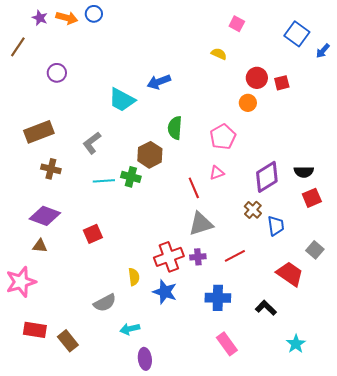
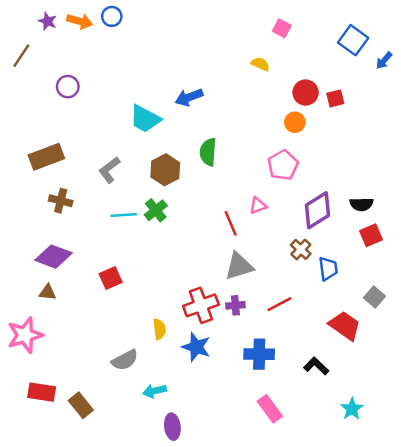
pink pentagon: (223, 137) -> (283, 165), moved
brown hexagon: (150, 155) -> (165, 170), moved
green cross: (131, 177) -> (156, 210), turned 36

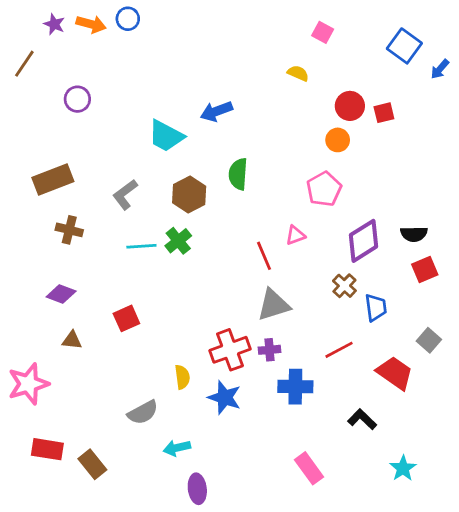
purple diamond: (54, 257) -> (61, 294), size x0.7
brown triangle: (48, 292) -> (72, 340), moved
red line: (279, 304) -> (339, 350), moved
blue cross: (259, 354) -> (295, 387), moved

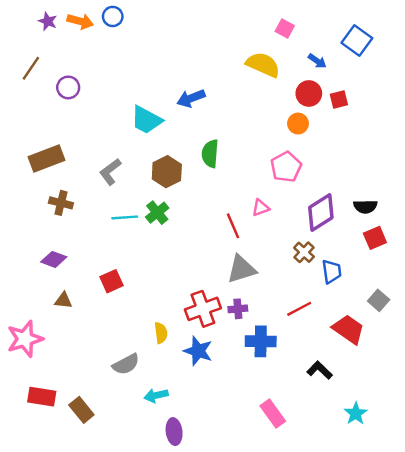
brown line: (24, 64) -> (31, 68), moved
blue arrow: (440, 69) -> (317, 61), moved, turned -96
yellow semicircle: (298, 73) -> (263, 65), size x1.8

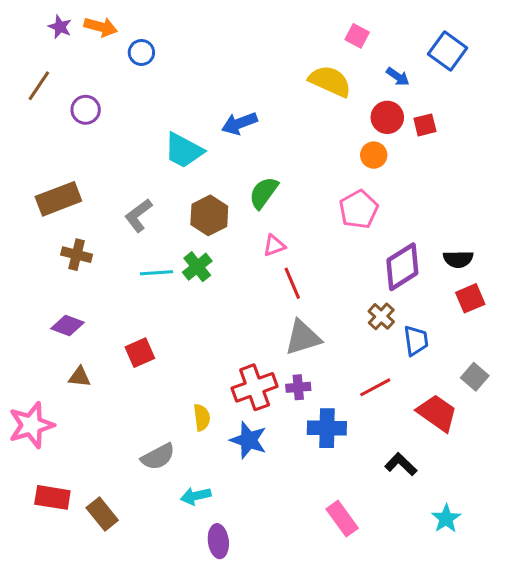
blue circle: (113, 16) -> (141, 52), moved
green semicircle: (210, 154) -> (264, 193), turned 32
pink triangle: (261, 208) -> (274, 246), moved

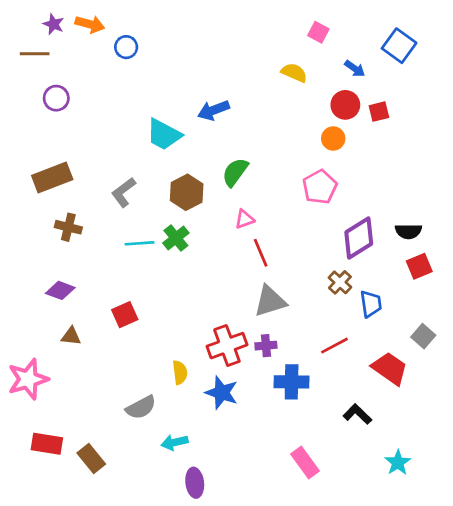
yellow semicircle: (330, 81) -> (294, 73), size x0.7
brown line: (39, 86) -> (35, 54), moved, turned 56
purple circle: (86, 110) -> (56, 98), moved

